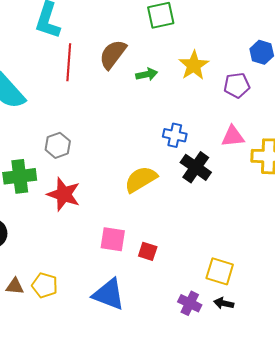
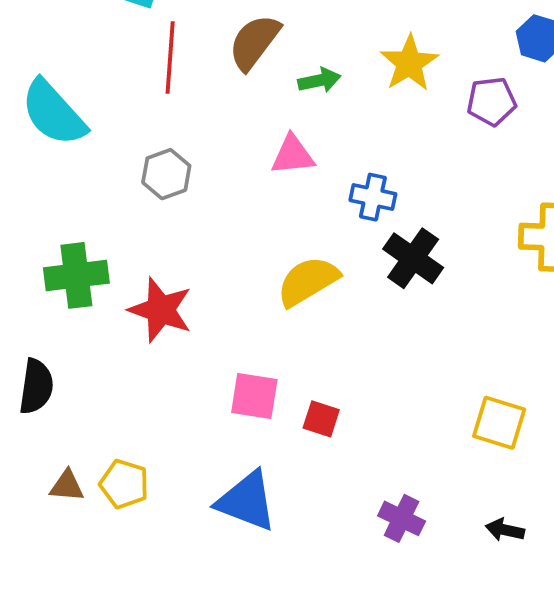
pink triangle: (233, 136) -> (293, 155), moved
gray hexagon: (58, 145) -> (166, 174), moved
yellow square: (220, 271) -> (499, 423), moved
black arrow: (224, 303) -> (505, 530), moved

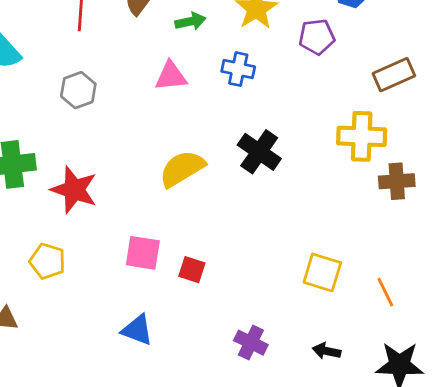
blue cross: (373, 197) -> (238, 69), moved
yellow pentagon: (124, 484) -> (47, 261), moved
blue triangle: (247, 501) -> (137, 330), size x0.7

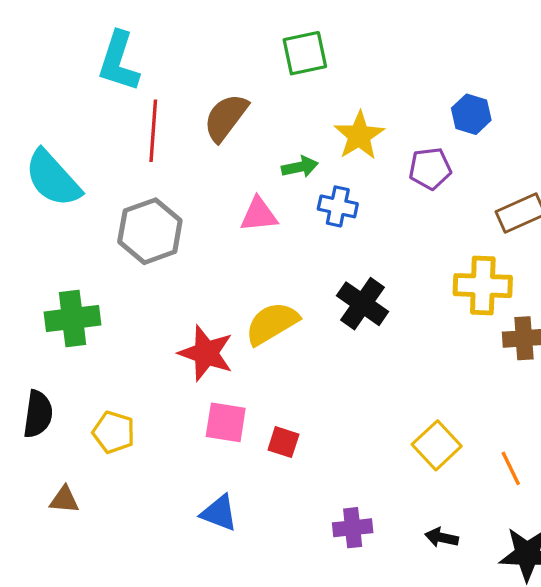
green arrow: (191, 21) -> (300, 167), moved
gray hexagon: (78, 90) -> (150, 231), size x1.5
red star: (74, 190) -> (206, 353), moved
yellow square: (322, 272) -> (437, 445), turned 30
purple cross: (251, 343) -> (353, 528), turned -32

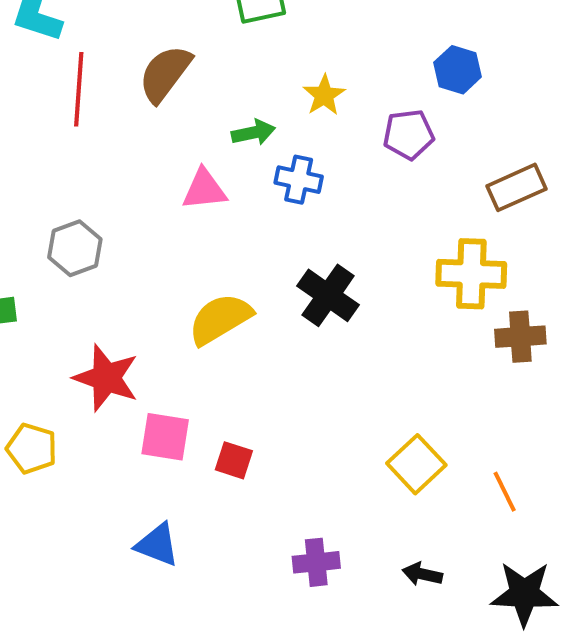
yellow star: (359, 136) -> (324, 95), size x0.7
gray hexagon: (150, 231) -> (75, 248), moved, size x0.7
red star: (206, 353) -> (106, 378), moved

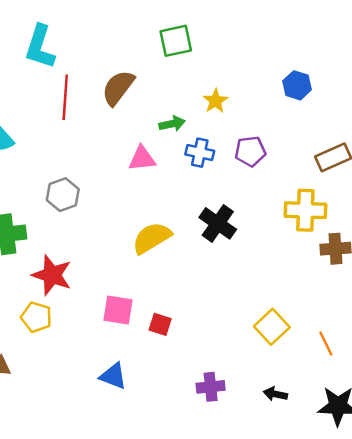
purple pentagon: (409, 134) -> (250, 151), moved
red star: (106, 378) -> (52, 275), moved

